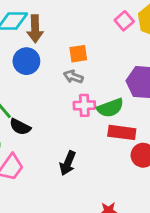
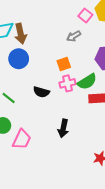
orange square: (78, 54) -> (64, 64), moved
gray arrow: (73, 77) -> (74, 36), moved, turned -40
black semicircle: (20, 127) -> (41, 92), moved

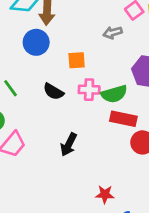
orange square: (64, 64) -> (77, 60), moved

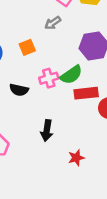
orange square: (77, 60) -> (27, 47), moved
red star: (105, 194) -> (76, 158), moved

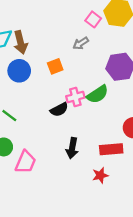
black semicircle: (19, 90) -> (59, 110), moved, turned -42
red rectangle: (86, 93) -> (111, 149), moved

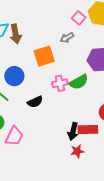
orange square: (55, 66) -> (44, 56), size x1.5
blue circle: (19, 71) -> (14, 76), moved
black semicircle: (59, 110) -> (35, 102), moved
black arrow: (72, 148) -> (73, 131), moved

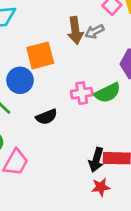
brown arrow: (16, 34) -> (75, 30), moved
orange square: (44, 56) -> (40, 55), moved

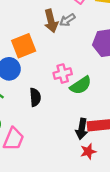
green semicircle: (108, 93) -> (81, 85), moved
black semicircle: (46, 117) -> (35, 97), turned -66

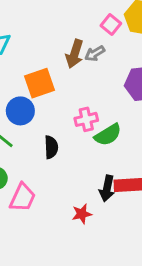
brown arrow: (51, 21) -> (74, 54), turned 30
red star: (88, 151) -> (82, 214), moved

